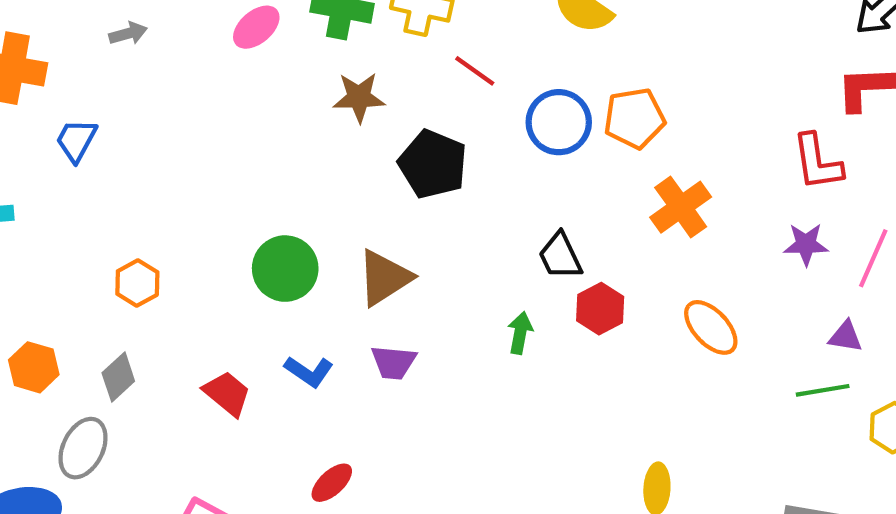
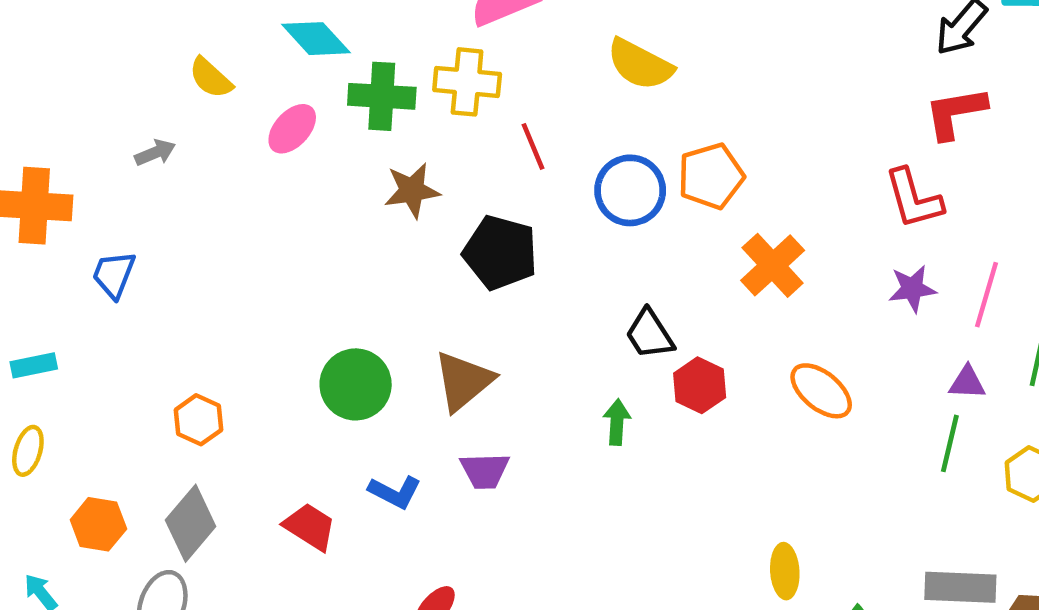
red line: (475, 71) -> (533, 146), turned 39
gray diamond: (118, 377) -> (191, 523), size x1.4
green line: (823, 390) -> (950, 443), turned -60

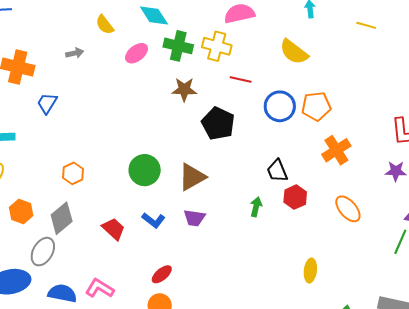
red line: (533, 146) -> (241, 80), turned -65
yellow ellipse: (785, 571) -> (310, 271), moved

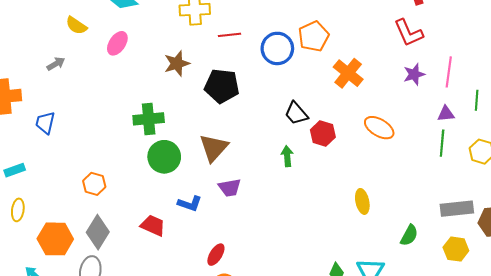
green cross: (178, 46) -> (149, 119), moved
orange hexagon: (21, 211) -> (55, 239), size x1.4

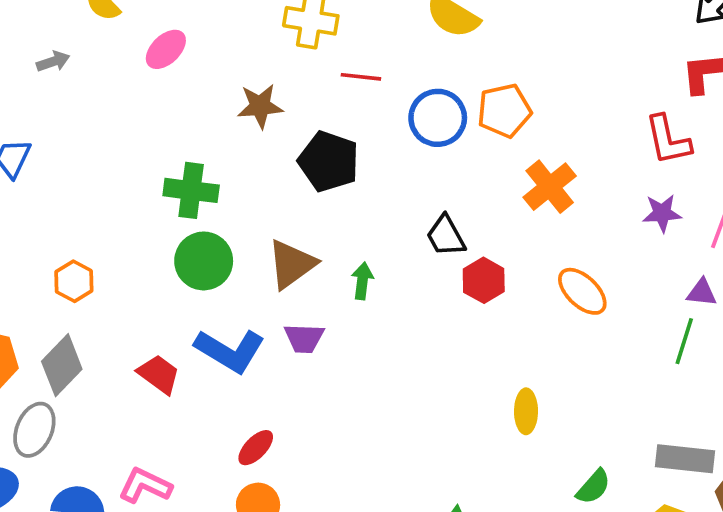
green arrow: (287, 156) -> (362, 281), moved
blue L-shape: (190, 204) -> (230, 351), size x1.6

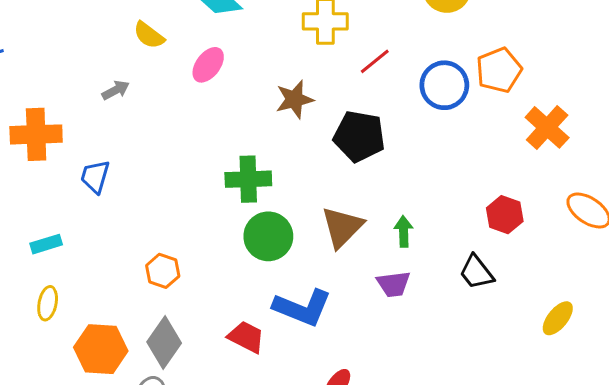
red line: (361, 77) -> (375, 61), turned -36
black trapezoid: (446, 236) -> (476, 272), moved
purple trapezoid: (304, 338) -> (393, 284), moved
yellow ellipse: (526, 411) -> (558, 318), turned 48

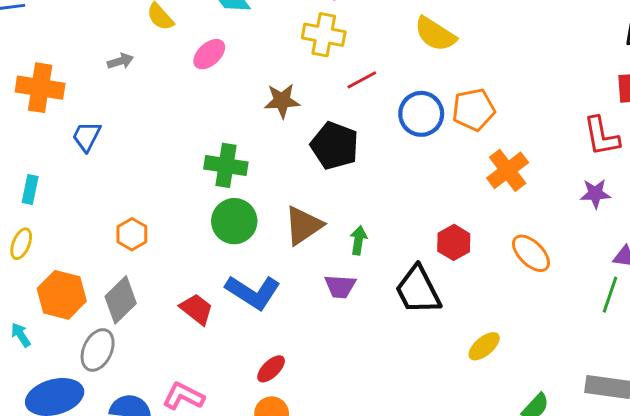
cyan rectangle: (46, 244) -> (30, 190), turned -72
black trapezoid: (476, 272) -> (418, 290), size x1.5

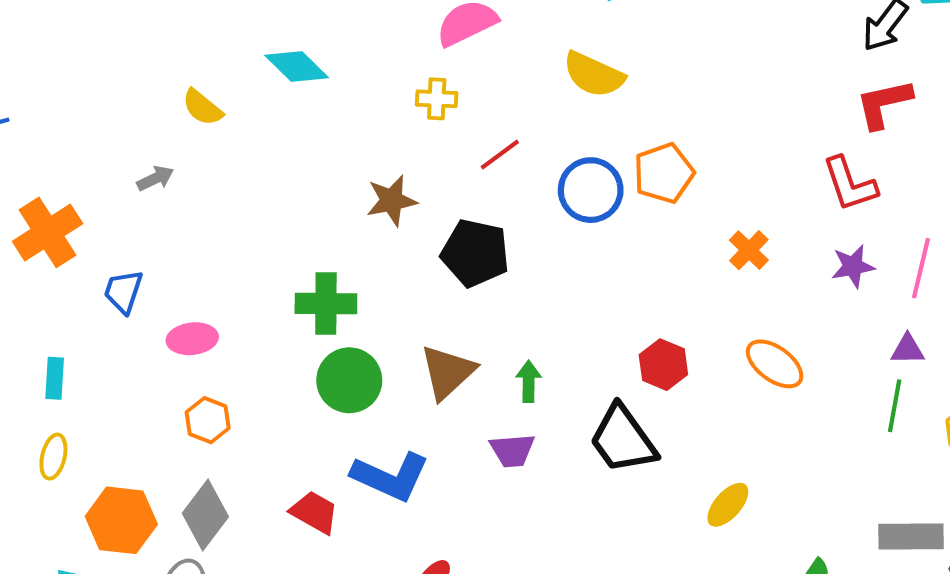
yellow cross: (324, 35) -> (437, 99), size x0.7
pink ellipse: (209, 54) -> (192, 339), moved, turned 44
orange cross: (40, 88) -> (48, 232), turned -33
orange cross: (508, 170) -> (749, 250), moved, size x0.7

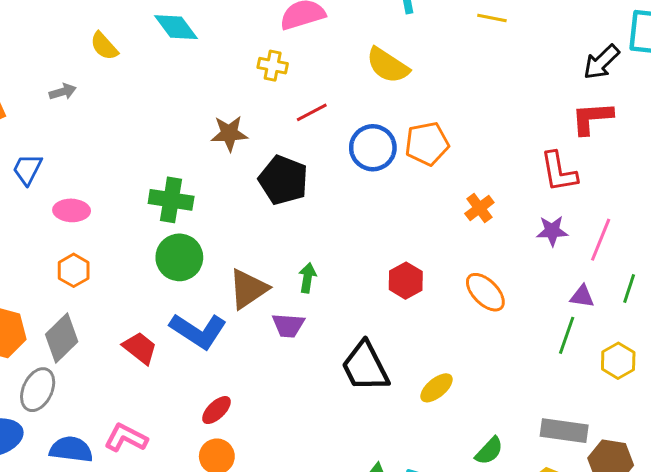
brown triangle: (448, 372) -> (248, 289), moved
black trapezoid: (623, 439) -> (365, 367), moved

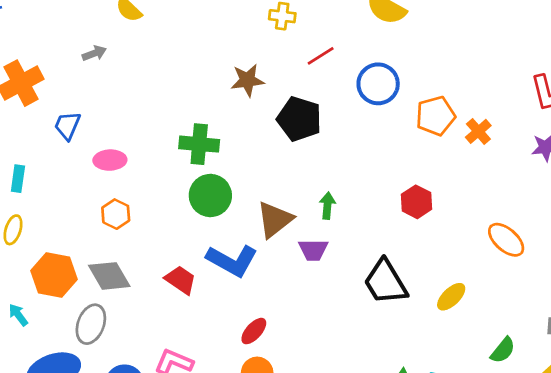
orange pentagon: (427, 144) -> (435, 116), moved
orange ellipse: (485, 292) -> (506, 240), moved
gray diamond: (62, 338) -> (109, 276), turned -72

